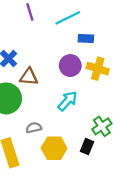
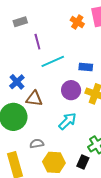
cyan line: (68, 18) -> (53, 61), moved

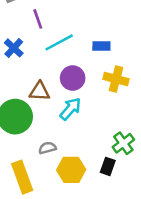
blue cross: (17, 82) -> (14, 48), moved
purple circle: (71, 90) -> (73, 78), moved
cyan arrow: (67, 121) -> (70, 109), moved

